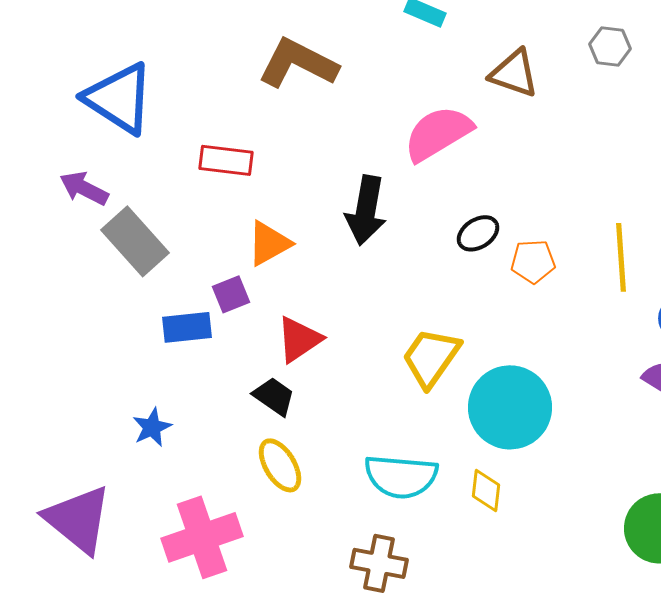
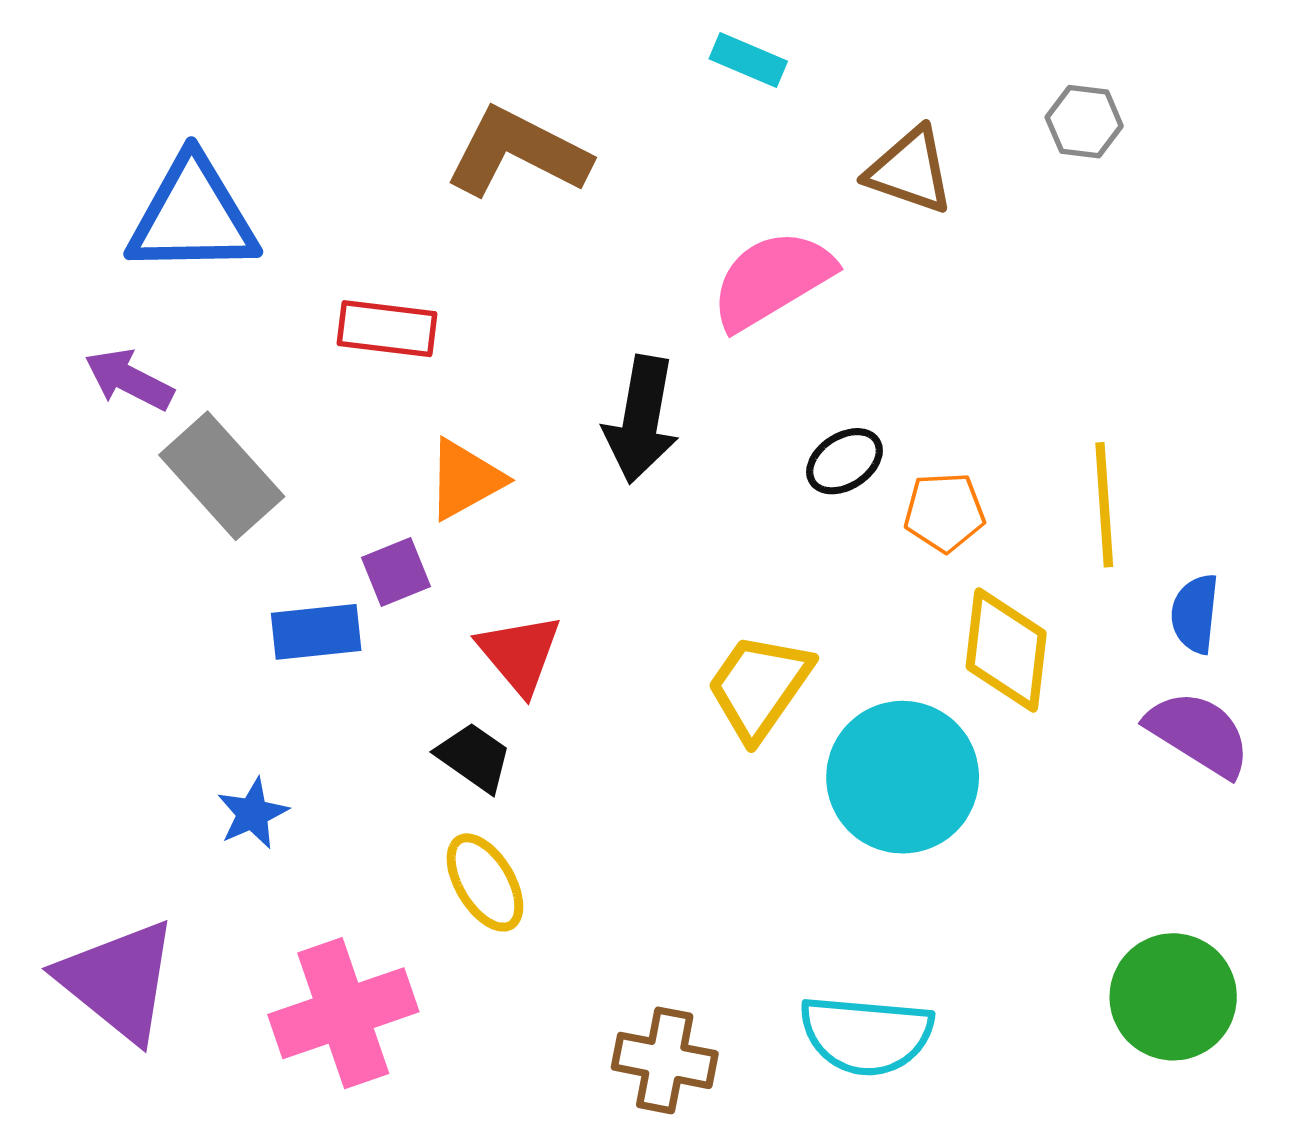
blue triangle: (119, 98) -> (193, 216), turned -34
red triangle: (299, 339) -> (519, 654), turned -36
cyan semicircle: (401, 476) -> (866, 1035), moved
yellow diamond: (486, 490) -> (1006, 650), moved, size x1.6

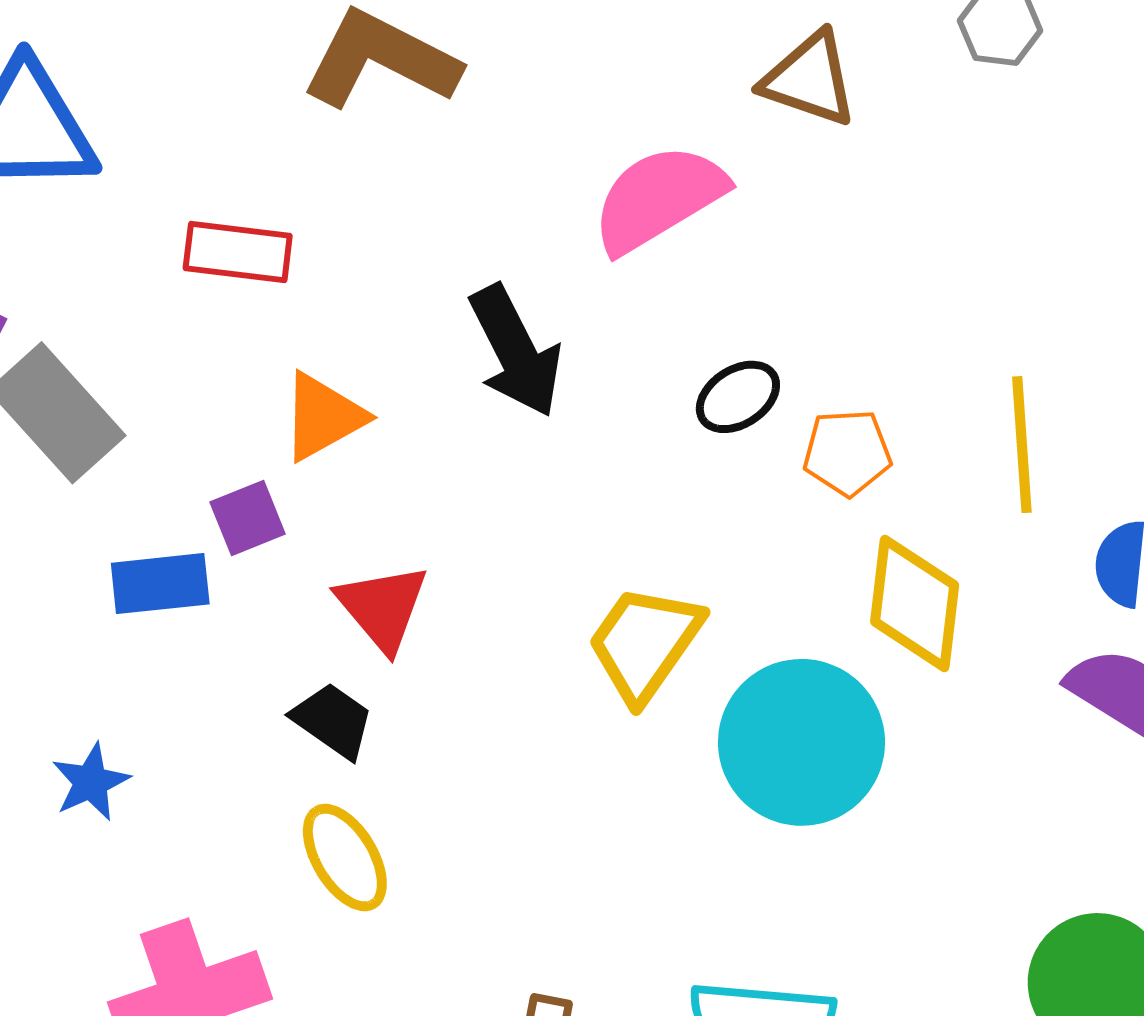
black arrow: (641, 419) -> (516, 351), turned -37

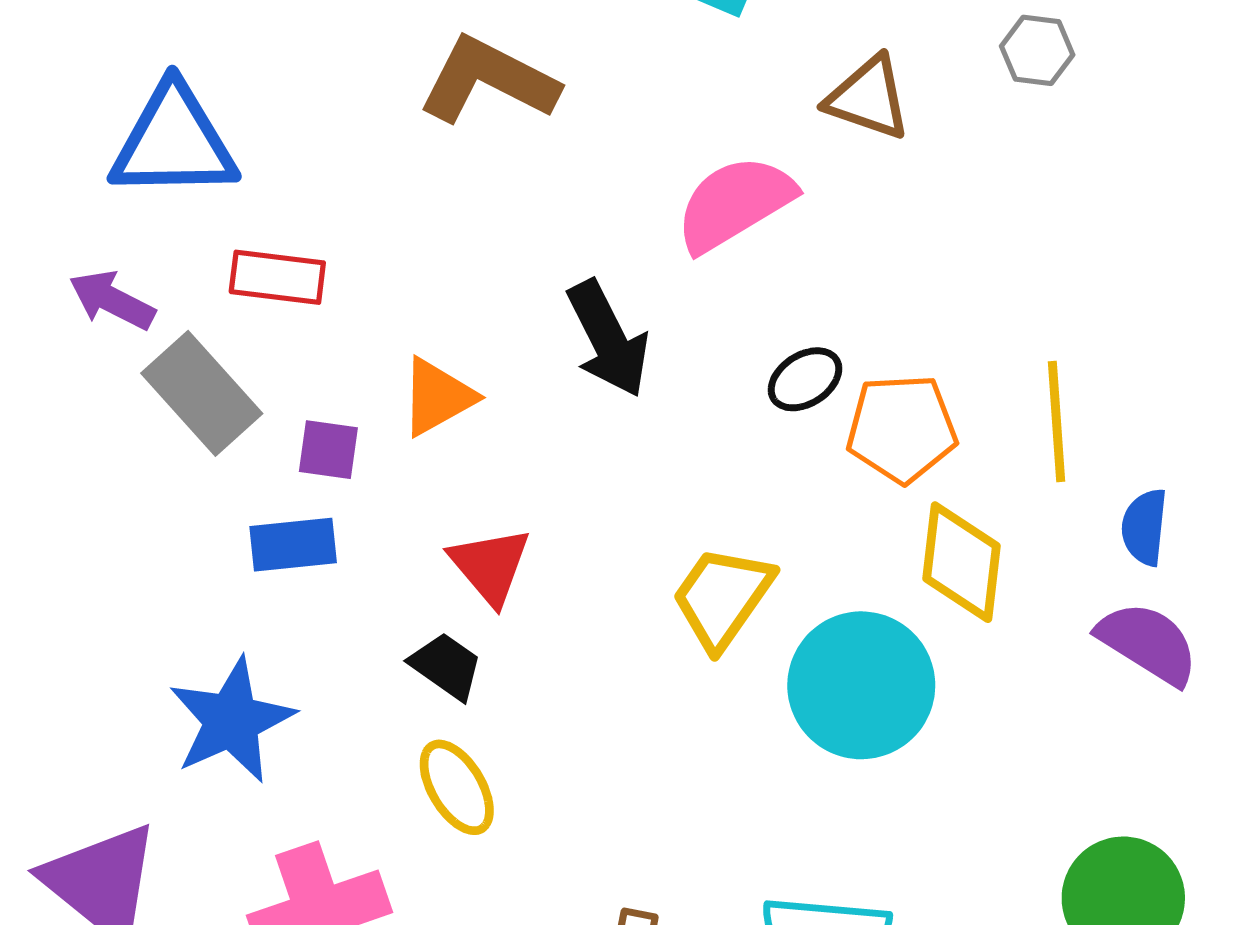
red rectangle: (238, 252) -> (277, 277), moved
orange pentagon: (847, 452) -> (902, 429), size x1.4
purple square: (248, 518) -> (328, 450), moved, turned 30
blue star: (91, 782) -> (232, 720), size x1.8

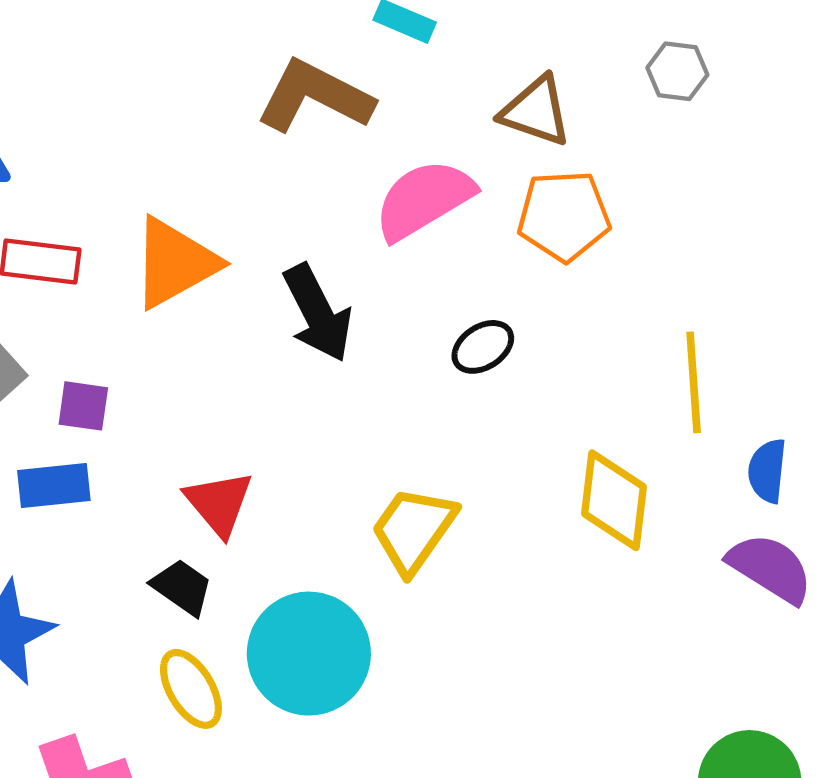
brown L-shape: (488, 80) -> (315, 96), moved
orange triangle: (437, 397) -> (175, 263), moved, size x1.4
orange pentagon: (902, 429) -> (564, 216), moved
cyan circle: (861, 685) -> (309, 654), moved

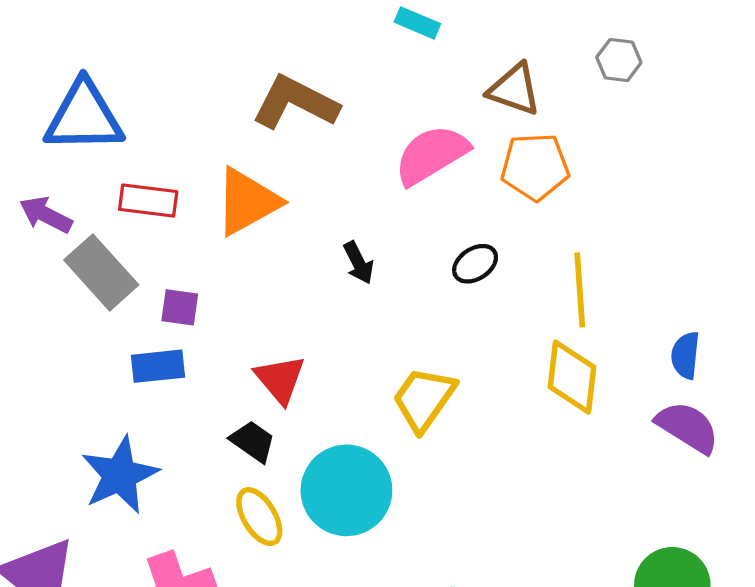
brown L-shape: (315, 96) -> (295, 102), moved
black arrow: (318, 313) -> (358, 263), moved, size x0.6
yellow line: (694, 382) -> (580, 290), moved

